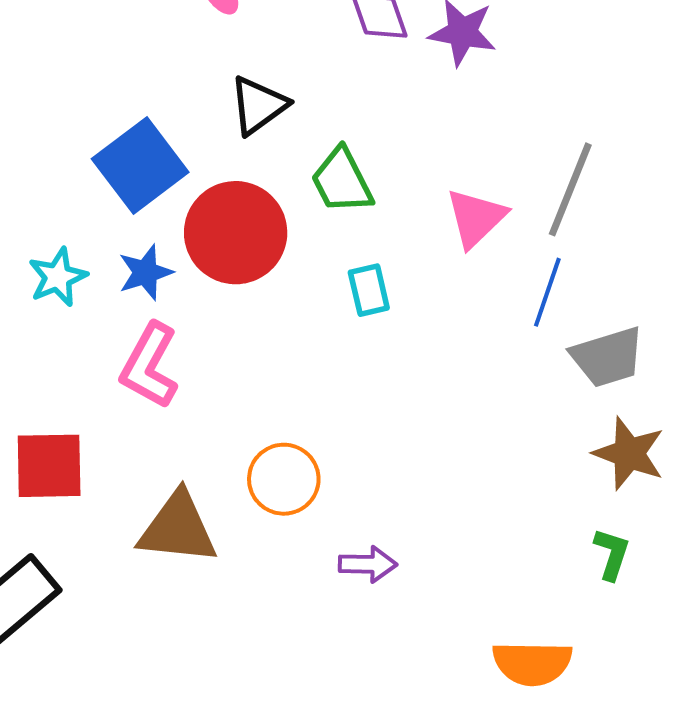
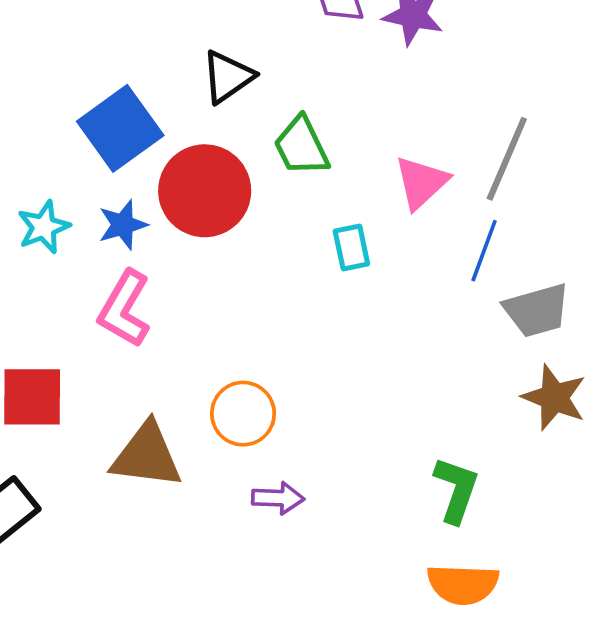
cyan rectangle: (369, 290) -> (351, 247), moved
green L-shape: (612, 554) -> (456, 490), moved, size x1.4
purple arrow: (368, 564) -> (278, 498), moved

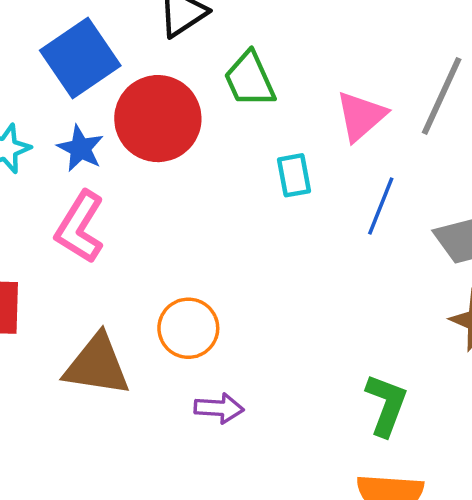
blue star: (123, 225) -> (80, 148), turned -30
blue line: (484, 251) -> (381, 206), moved

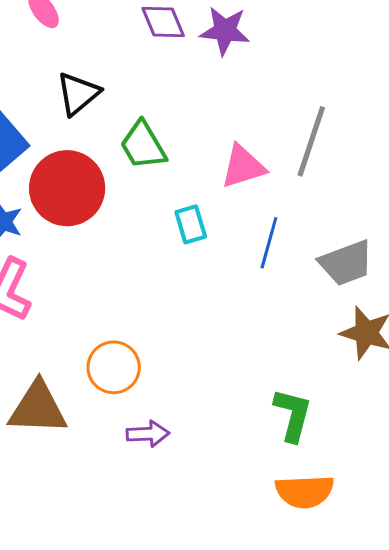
pink triangle: (361, 116) -> (243, 167), turned 30

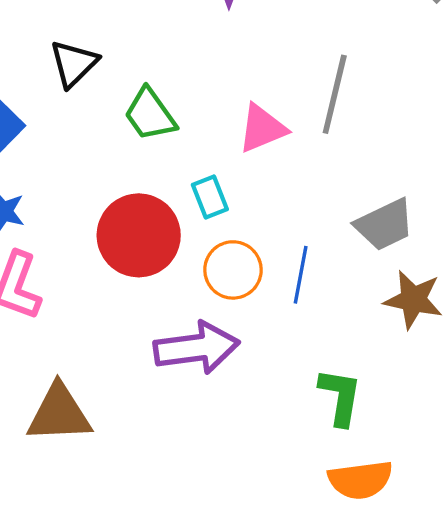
red circle: (67, 188) -> (139, 235), moved
blue line: (269, 243) -> (301, 275), moved
orange circle: (114, 367) -> (233, 270), moved
purple arrow: (148, 434) -> (197, 348), moved, size x1.8

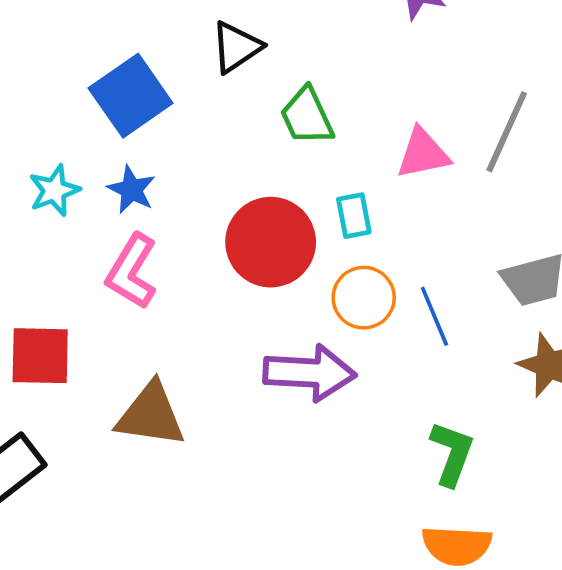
blue line: (301, 275) -> (434, 316), turned -44

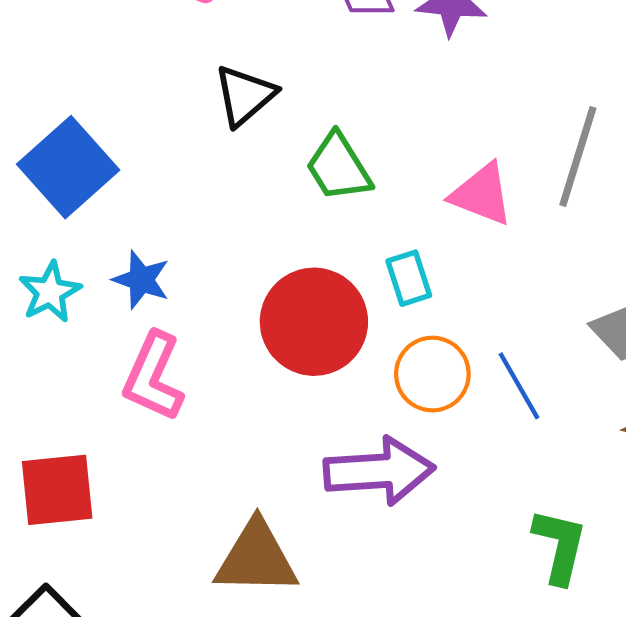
blue square: (131, 96) -> (68, 167), moved
pink triangle: (423, 153) -> (482, 194), turned 40
brown triangle: (151, 415) -> (256, 558), moved

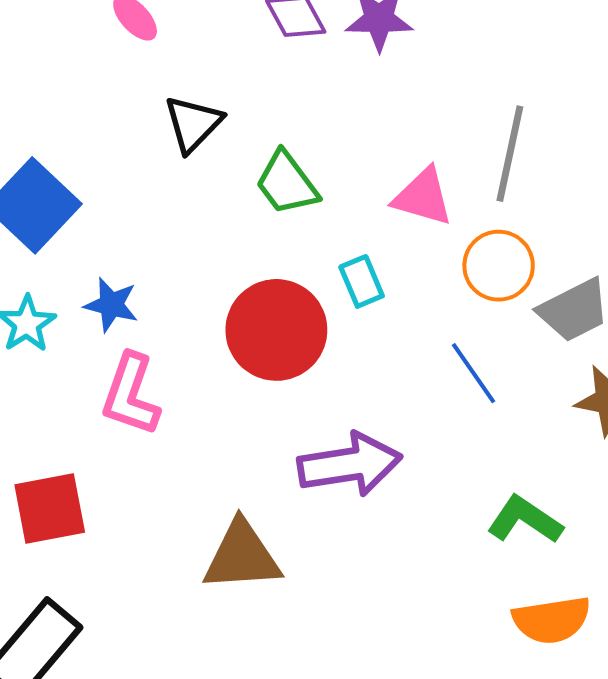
orange circle: (432, 374) -> (499, 266), moved
green L-shape: (560, 546) -> (525, 520), turned -64

